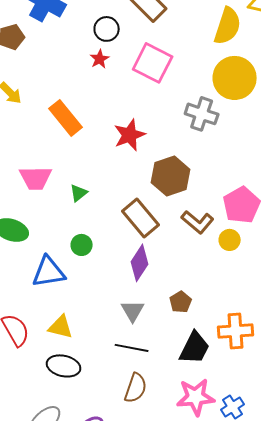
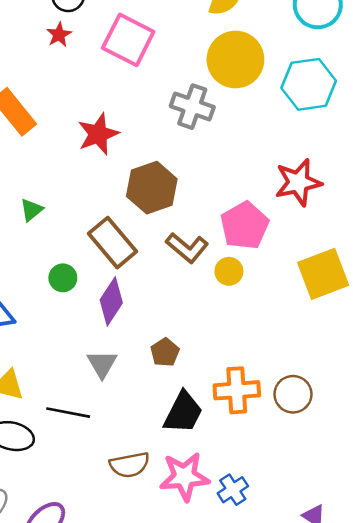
green circle: (82, 245) -> (63, 278), moved
black line: (132, 348) -> (68, 413), moved
brown semicircle: (136, 388) -> (130, 465), moved, turned 60

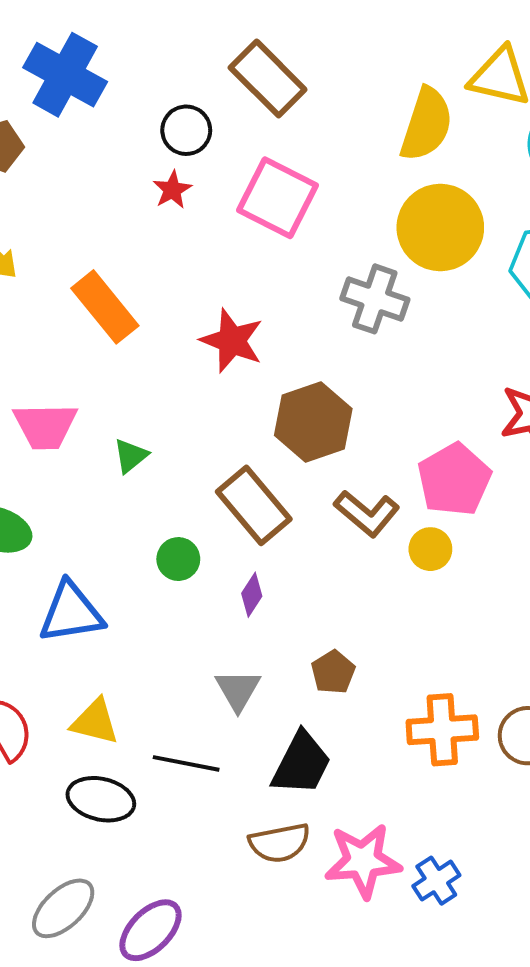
red star: (98, 134) -> (232, 341), turned -30
purple diamond: (111, 301) -> (252, 595), size x0.6
black trapezoid: (183, 413) -> (301, 763), moved

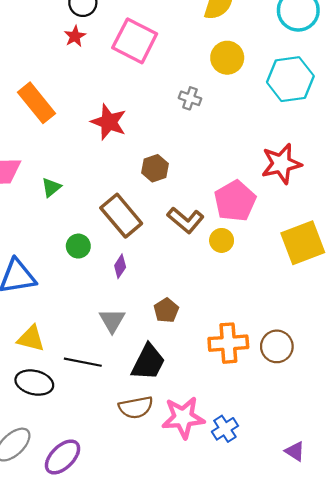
yellow circle: (440, 228) -> (227, 58), size x0.7
gray cross: (375, 299) -> (190, 98), size x0.6
brown hexagon: (313, 422) -> (155, 168), size x0.6

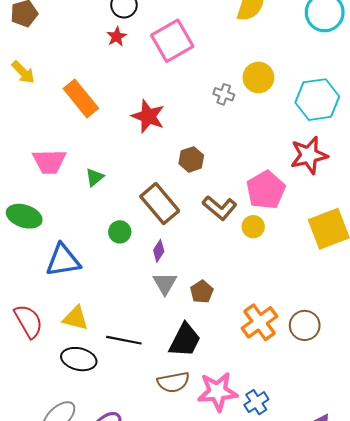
pink square: (135, 41) -> (172, 41), turned 33
yellow circle: (227, 58) -> (258, 77), moved
cyan hexagon: (290, 79) -> (317, 100), moved
gray triangle: (112, 320) -> (165, 283), moved
orange cross: (228, 343) -> (259, 322), turned -32

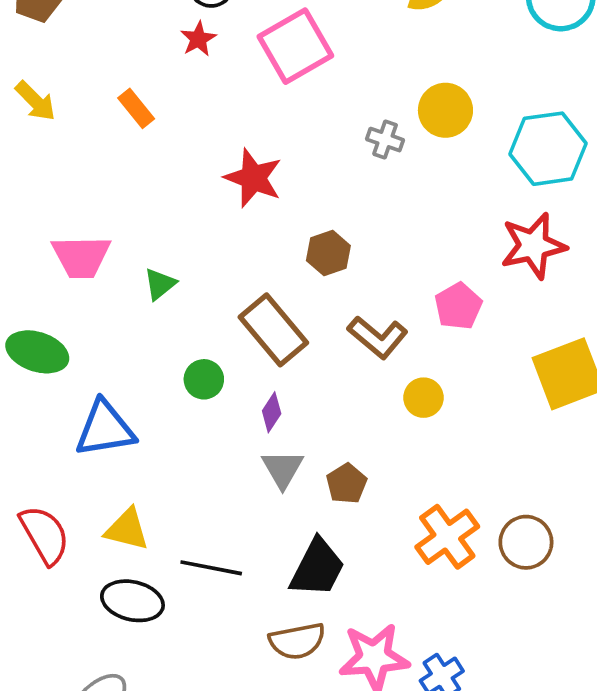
orange rectangle: (81, 98) -> (136, 108), moved, size x0.6
pink pentagon: (266, 190) -> (458, 306), size x0.7
yellow circle: (253, 227) -> (423, 398), moved

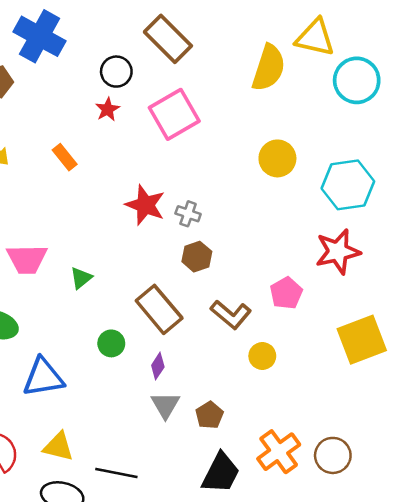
gray cross: (385, 140) -> (188, 214), moved
black trapezoid: (317, 568) -> (221, 473), moved

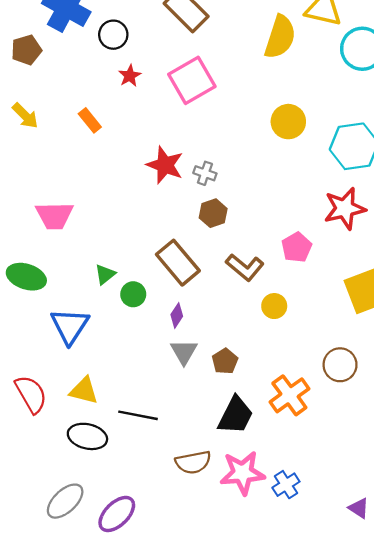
black circle: (116, 72) -> (113, 35), moved
green triangle: (81, 278) -> (105, 274), moved
blue triangle: (43, 377) -> (70, 326), turned -48
brown circle: (333, 455) -> (340, 365), moved

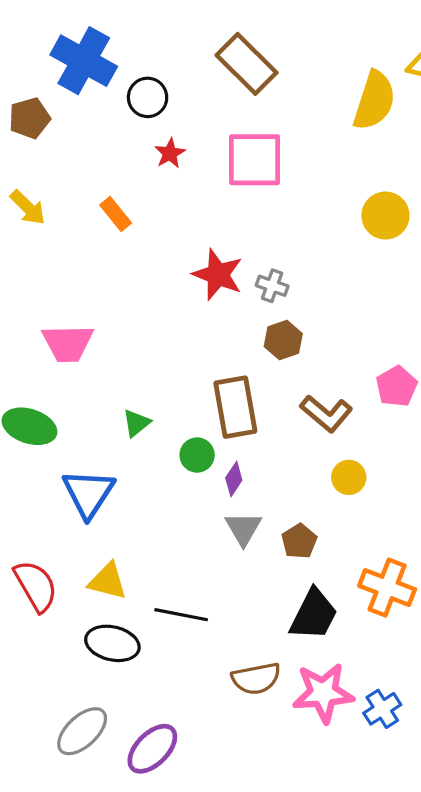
pink square: (192, 80) -> (255, 160), turned 30
brown rectangle: (178, 263) -> (235, 407), turned 30
green circle: (133, 294) -> (197, 455), moved
yellow circle: (274, 306) -> (349, 477), moved
orange cross: (289, 395) -> (387, 588), turned -33

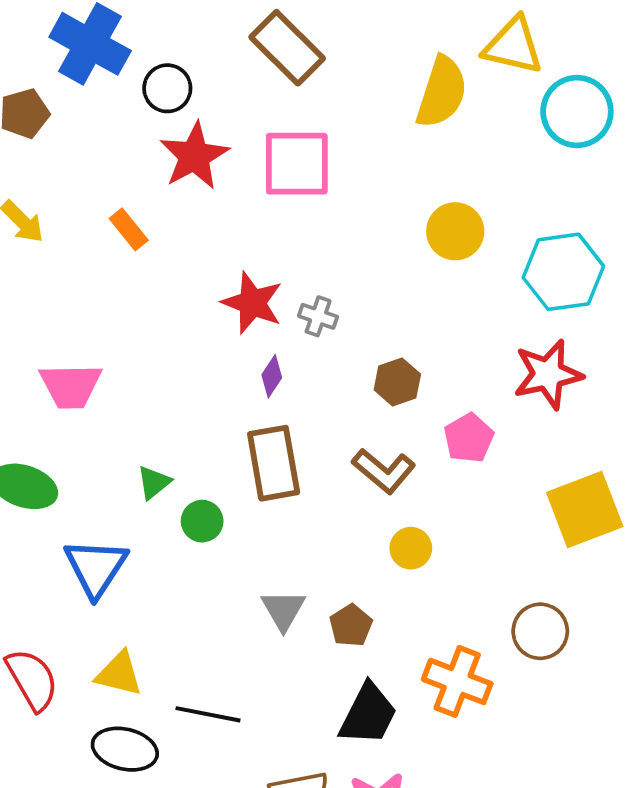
red star: (170, 153) -> (194, 156), size x1.8
brown hexagon: (283, 340) -> (397, 382), moved
green circle: (197, 455) -> (202, 521), moved
purple diamond: (234, 479) -> (272, 376), moved

